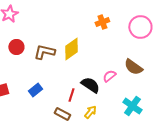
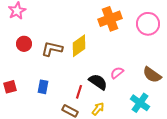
orange cross: (102, 22) -> (110, 19), size x1.6
brown semicircle: (133, 67) -> (152, 75), moved
blue rectangle: (35, 90) -> (43, 87), turned -40

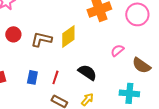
pink semicircle: (117, 73) -> (117, 50), moved
red line: (79, 92) -> (55, 77), moved
cyan cross: (140, 103) -> (129, 93), turned -30

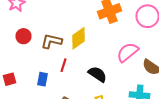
pink semicircle: (117, 50) -> (128, 52), size x1.6
red line: (55, 77) -> (64, 65), moved

